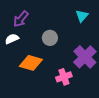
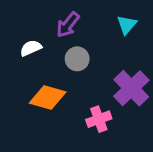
purple arrow: (21, 19) -> (68, 25), moved
white semicircle: (12, 39) -> (31, 48), moved

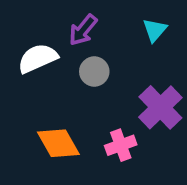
white semicircle: (31, 48) -> (38, 58), size x1.5
orange diamond: (48, 97) -> (58, 143), moved, turned 45

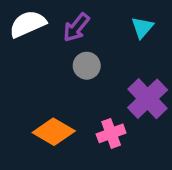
white semicircle: (38, 58) -> (28, 24), moved
orange diamond: (58, 143) -> (54, 132), turned -30

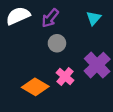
pink cross: (111, 133) -> (65, 77), moved, turned -30

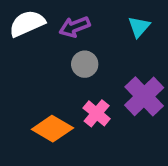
purple arrow: (50, 18) -> (75, 27), turned 30

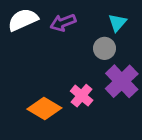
gray circle: (85, 64) -> (105, 48), moved

